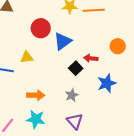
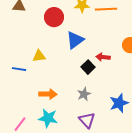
red circle: (41, 28) -> (54, 17), moved
blue star: (107, 83) -> (119, 103), moved

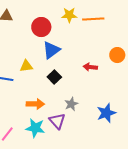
blue triangle: (75, 40) -> (51, 50), moved
black square: (88, 67) -> (54, 77), moved
purple triangle: (87, 120) -> (57, 121), moved

